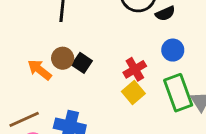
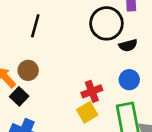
black square: (82, 63) -> (19, 96), moved

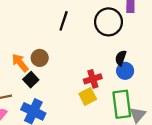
black line: (35, 26) -> (64, 21), moved
black semicircle: (128, 45) -> (121, 58), moved, turned 120

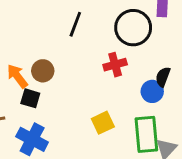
black semicircle: (121, 58) -> (163, 77), moved
red cross: (93, 79) -> (115, 65), moved
black square: (31, 80) -> (30, 98), turned -32

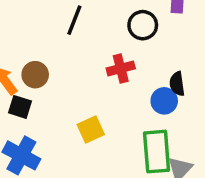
black circle: (133, 28) -> (143, 25), size x0.7
black semicircle: (163, 77) -> (177, 84), turned -30
yellow square: (103, 123) -> (91, 130), moved

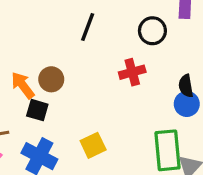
blue circle: (164, 101) -> (187, 104), moved
yellow square: (91, 130) -> (93, 145), moved

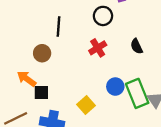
brown circle: (51, 79) -> (42, 53), moved
blue circle: (187, 104) -> (115, 87), moved

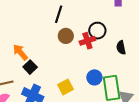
black circle: (103, 16) -> (97, 31), moved
brown circle: (42, 53) -> (66, 36), moved
black square: (41, 92) -> (30, 67), turned 32

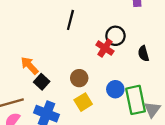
brown circle: (66, 36) -> (79, 78), moved
red cross: (87, 41) -> (105, 48), turned -35

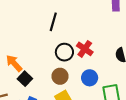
black circle: (115, 36) -> (64, 52), moved
blue circle: (115, 89) -> (90, 78), moved

